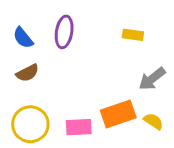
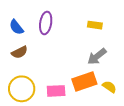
gray arrow: (152, 79) -> (97, 56), moved

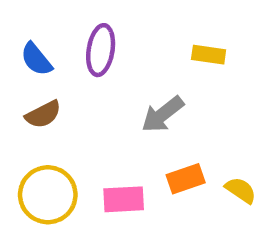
gray arrow: (97, 56) -> (163, 114), moved
orange rectangle: (84, 82) -> (186, 179), size x0.7

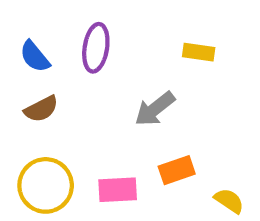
yellow semicircle: (241, 190) -> (229, 201), moved

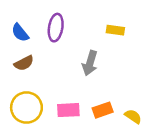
gray arrow: (155, 109) -> (90, 63), turned -35
orange rectangle: (177, 170) -> (103, 110), moved

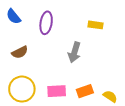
blue semicircle: (20, 33) -> (13, 17), moved

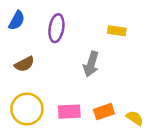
blue semicircle: (13, 17) -> (17, 20), turned -112

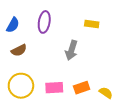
blue semicircle: (17, 20) -> (13, 25), moved

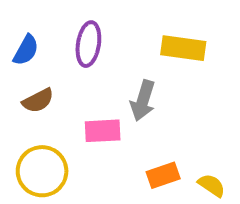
yellow rectangle: (92, 24) -> (183, 48), size x1.5
pink rectangle: (54, 88) -> (103, 131), moved

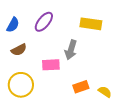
purple ellipse: (88, 44) -> (44, 22), turned 30

